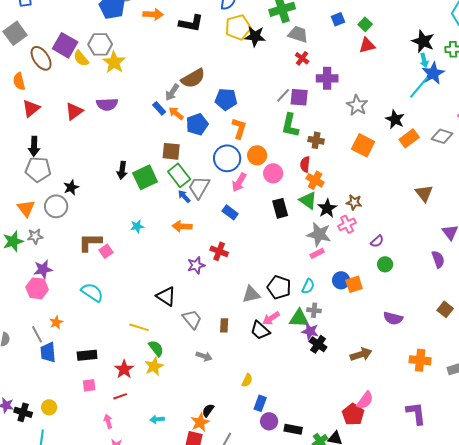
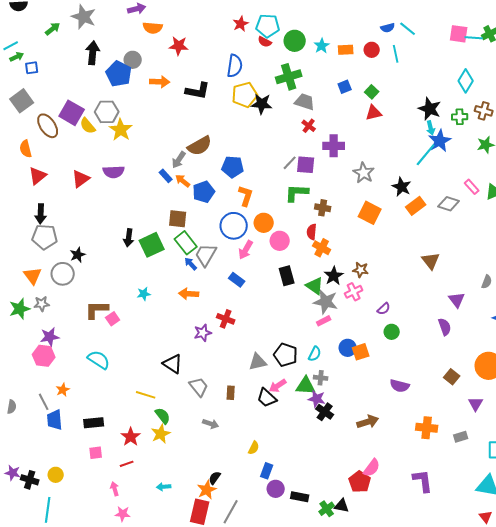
green L-shape: (290, 125) -> (297, 193), turned 80
green triangle: (308, 200) -> (315, 286), moved

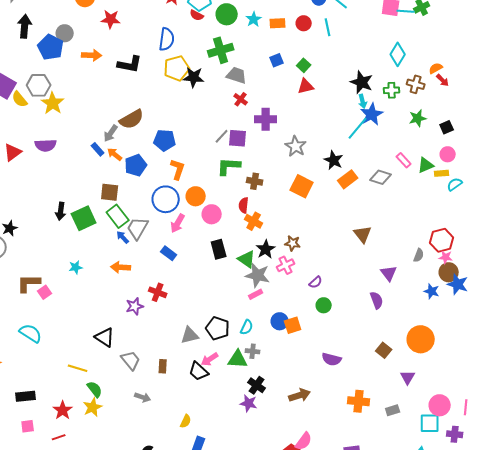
purple star: (317, 399) -> (249, 403), moved

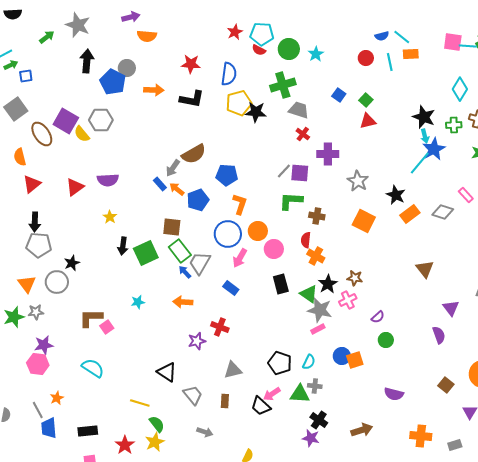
red star: (111, 19) -> (191, 64), moved
orange rectangle: (278, 23) -> (411, 54), moved
blue square: (277, 60) -> (339, 95), turned -32
yellow star: (53, 103) -> (110, 217), moved, size x0.6
gray triangle: (190, 335) -> (233, 370), moved

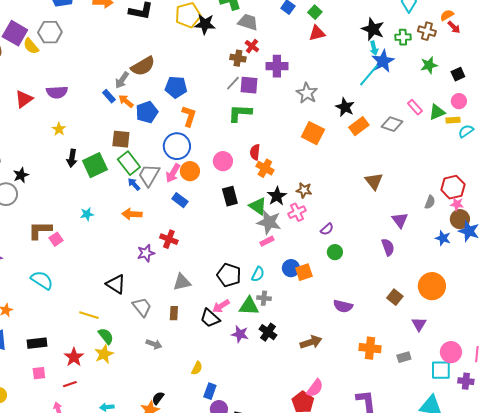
brown cross: (317, 216) -> (238, 58), moved
orange circle: (258, 231) -> (190, 171), moved
pink arrow: (240, 258) -> (173, 173), moved
purple star: (311, 438) -> (240, 334), moved

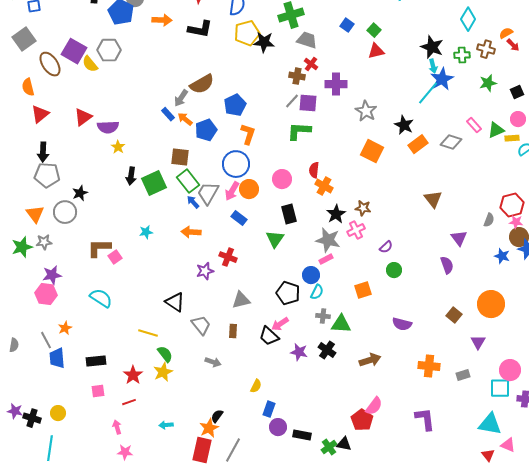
blue pentagon: (176, 87) -> (235, 105), turned -30
purple semicircle: (57, 92) -> (108, 127), moved
green triangle: (258, 206) -> (275, 239), moved, turned 30
blue circle: (291, 268) -> (311, 275), moved
green triangle: (249, 306) -> (341, 324), moved

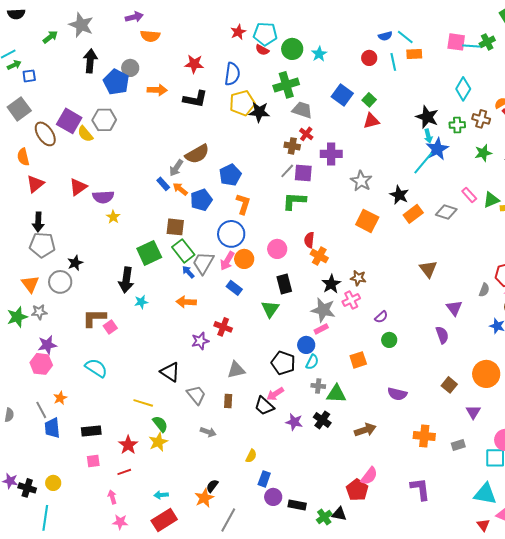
blue square: (347, 25) -> (342, 95), size x1.5
black arrow: (131, 176) -> (126, 280), moved, size x1.4
red rectangle: (202, 450) -> (164, 520), moved, turned 45

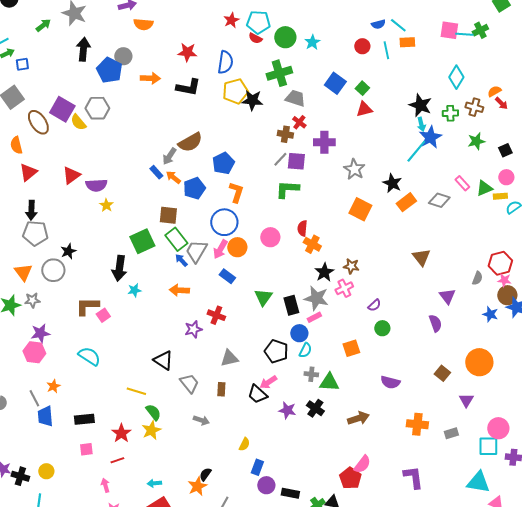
black rectangle: (284, 284) -> (291, 305), moved

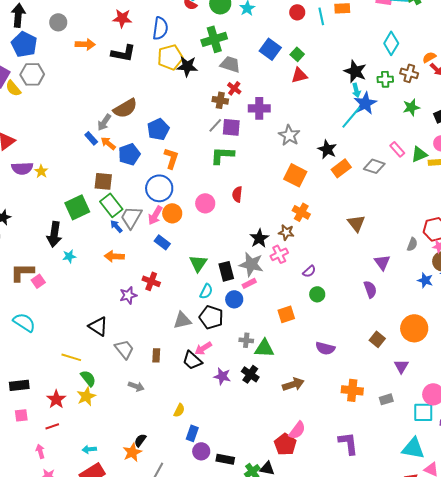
blue pentagon: (109, 70) -> (24, 44), moved
purple semicircle: (96, 185) -> (22, 168), moved
orange cross: (312, 244) -> (301, 212), moved
cyan semicircle: (305, 350) -> (206, 291), moved
gray triangle: (229, 358) -> (182, 320), moved

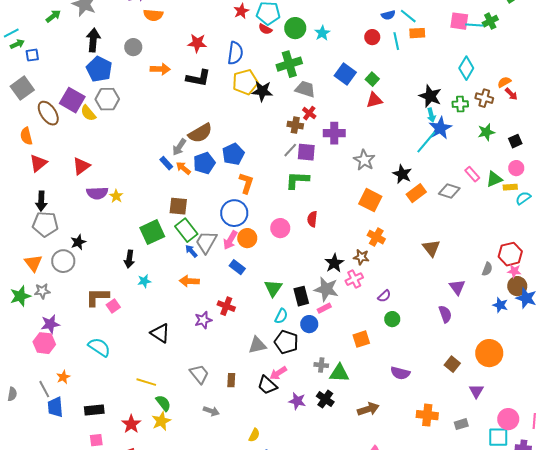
blue pentagon: (129, 154) -> (204, 163), moved
black arrow: (54, 234) -> (129, 259), size x0.7
black triangle: (98, 326) -> (160, 333), moved

